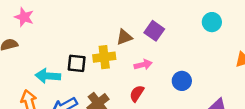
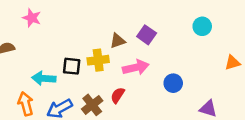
pink star: (24, 17) -> (32, 18), moved
pink arrow: (143, 65) -> (136, 67), size x1.5
red semicircle: (137, 93) -> (118, 95), moved

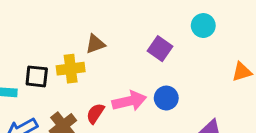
purple square: (147, 35) -> (160, 49), moved
pink arrow: (136, 67) -> (129, 101), moved

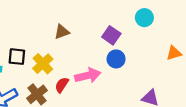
yellow cross: (71, 69) -> (43, 64), moved, turned -36
blue circle: (166, 98) -> (116, 59), moved

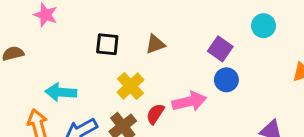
black square: (17, 57) -> (107, 44), moved

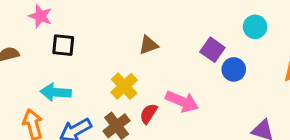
black square: (107, 44) -> (63, 45), moved
blue circle: (226, 80) -> (234, 69), moved
pink arrow: (189, 101) -> (182, 101), turned 36

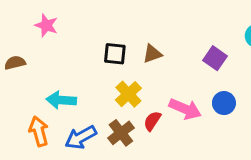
black square: (63, 45) -> (115, 54), moved
blue circle: (234, 69) -> (224, 103), moved

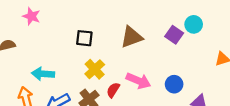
brown triangle: (152, 54) -> (132, 37), moved, size x1.5
purple square: (215, 58) -> (174, 35), moved
blue circle: (224, 103) -> (174, 84), moved

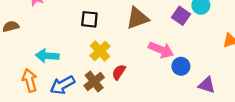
pink arrow: (138, 81) -> (161, 50), moved

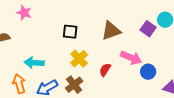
red semicircle: (119, 72) -> (105, 70), moved

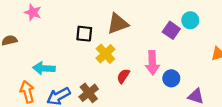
brown triangle: (111, 31) -> (118, 24), moved
pink arrow: (131, 58) -> (152, 63), turned 65
yellow cross: (79, 59) -> (105, 54), moved

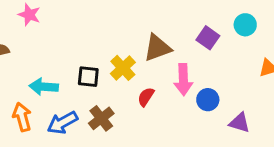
cyan circle: (190, 20) -> (245, 25), moved
brown triangle: (118, 24) -> (157, 48), moved
black square: (84, 34) -> (88, 77), moved

